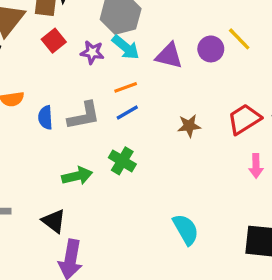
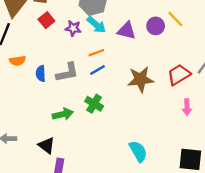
brown star: (189, 126) -> (140, 79), size x1.6

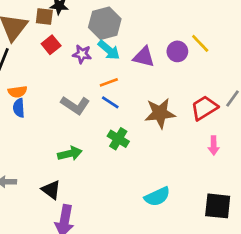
blue line: (98, 70) -> (110, 102), turned 63
gray L-shape: (67, 72) -> (75, 105), turned 45
blue semicircle: (41, 74) -> (19, 108), moved
green cross: (94, 104) -> (118, 139), moved
cyan semicircle: (138, 151) -> (157, 197), turned 95

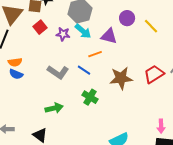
purple circle: (177, 51) -> (127, 18), moved
orange line: (109, 82) -> (95, 54), moved
blue semicircle: (19, 108) -> (16, 74), turned -64
pink arrow: (214, 145) -> (161, 126), moved

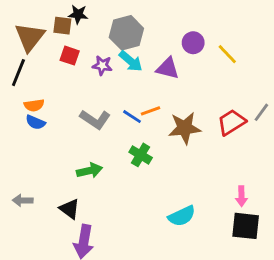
red square: (40, 27) -> (70, 56), turned -32
orange line: (95, 54) -> (151, 111), moved

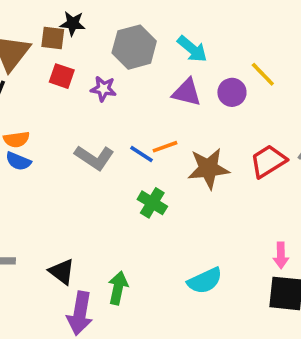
purple circle: (193, 43) -> (232, 92), moved
cyan arrow: (131, 61) -> (192, 49), moved
green arrow: (89, 171) -> (118, 288), moved, turned -65

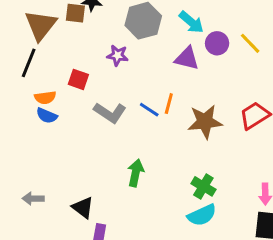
red square: (62, 76) -> (78, 79), moved
purple circle: (232, 92) -> (217, 43), moved
orange line: (165, 147) -> (169, 104), turned -55
green cross: (152, 203) -> (203, 186), moved
green arrow: (118, 288) -> (136, 173), moved

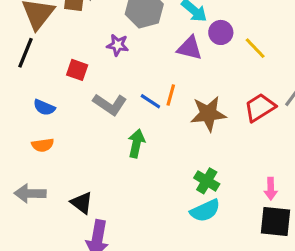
yellow line: (250, 43) -> (255, 48), moved
orange semicircle: (45, 98) -> (43, 145), moved
green arrow: (136, 173) -> (136, 143), moved
gray arrow: (33, 199) -> (30, 193), size x1.4

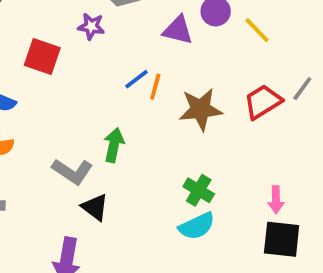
red square: (77, 70) -> (42, 57), size x1.4
blue line: (150, 101) -> (136, 79), moved, turned -70
gray L-shape: (110, 104) -> (72, 171), moved
black triangle: (82, 203) -> (95, 207), moved

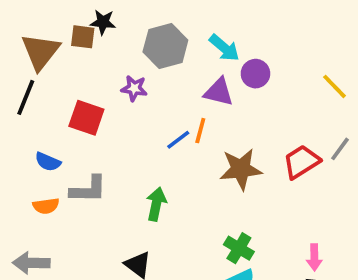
yellow line: (257, 30) -> (334, 86), moved
orange line: (155, 87) -> (200, 131), moved
gray L-shape: (72, 171) -> (88, 189), moved, turned -33

